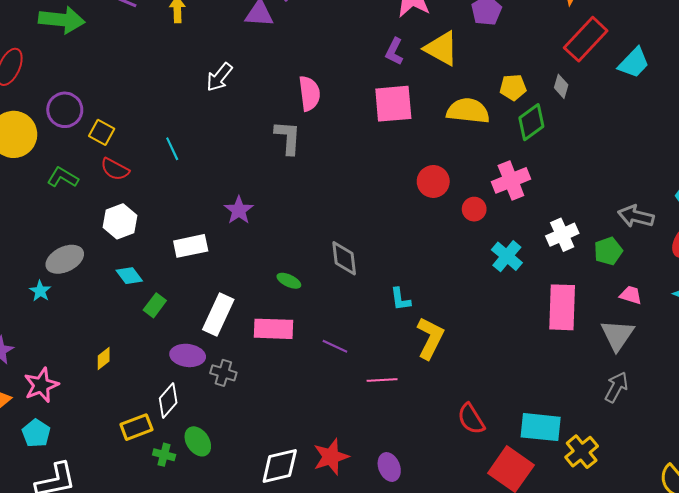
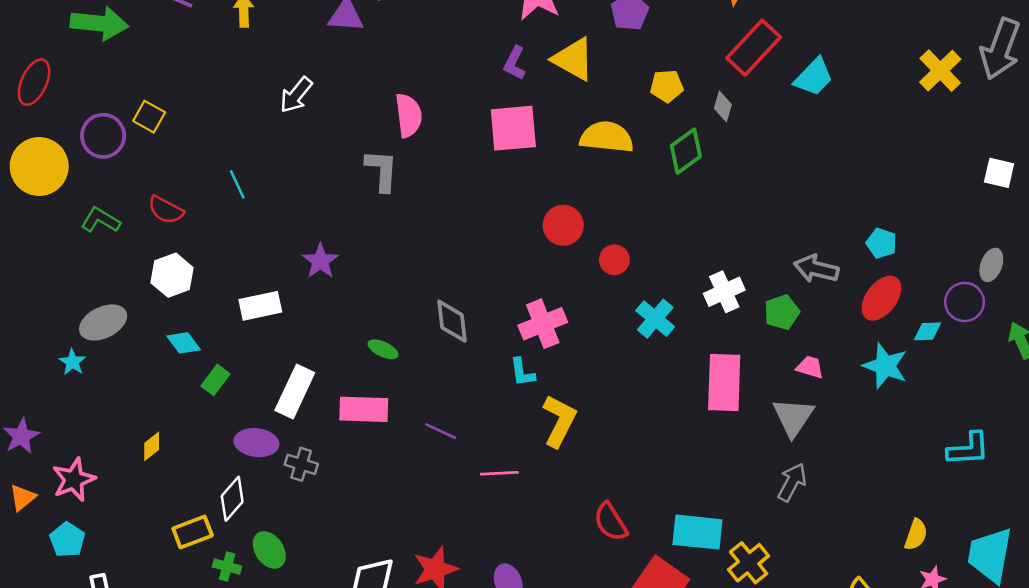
yellow pentagon: (513, 87) -> (667, 86), moved
yellow square: (102, 132) -> (149, 117), moved
pink cross: (511, 180) -> (543, 324), moved

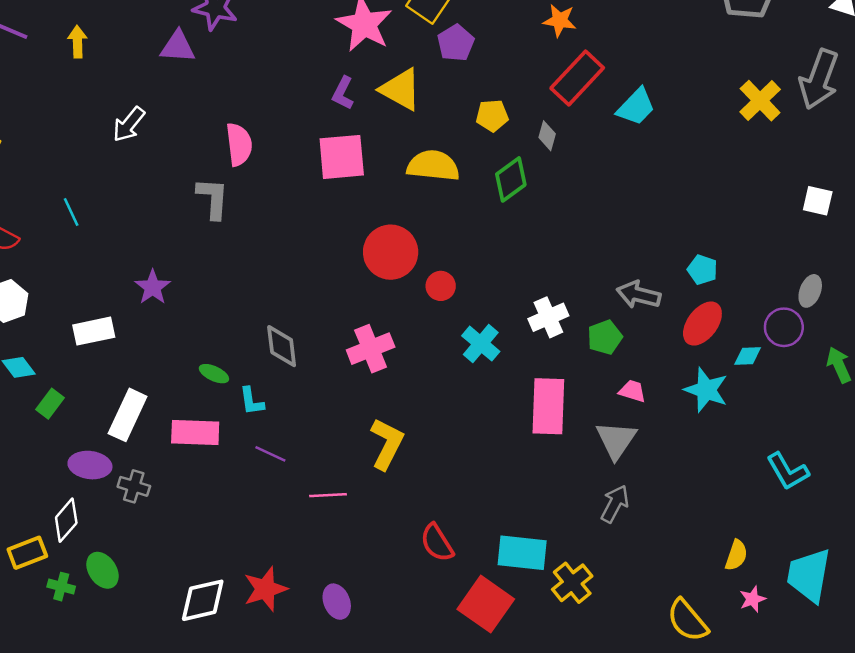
red circle: (563, 225) -> (391, 252), size x1.4
cyan L-shape: (522, 372) -> (252, 401), moved
cyan L-shape: (968, 449) -> (788, 471), turned 63

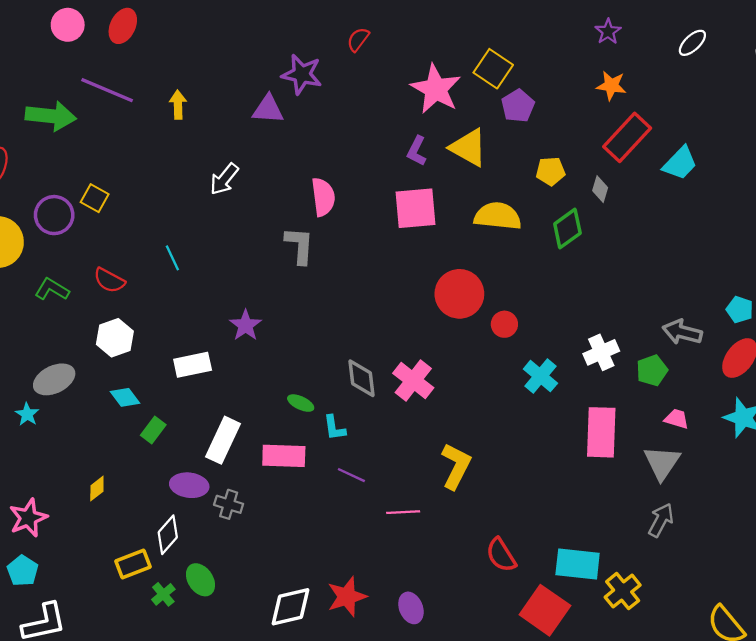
pink cross: (371, 349) -> (413, 381), moved, turned -30
green cross: (61, 587) -> (163, 594), turned 35

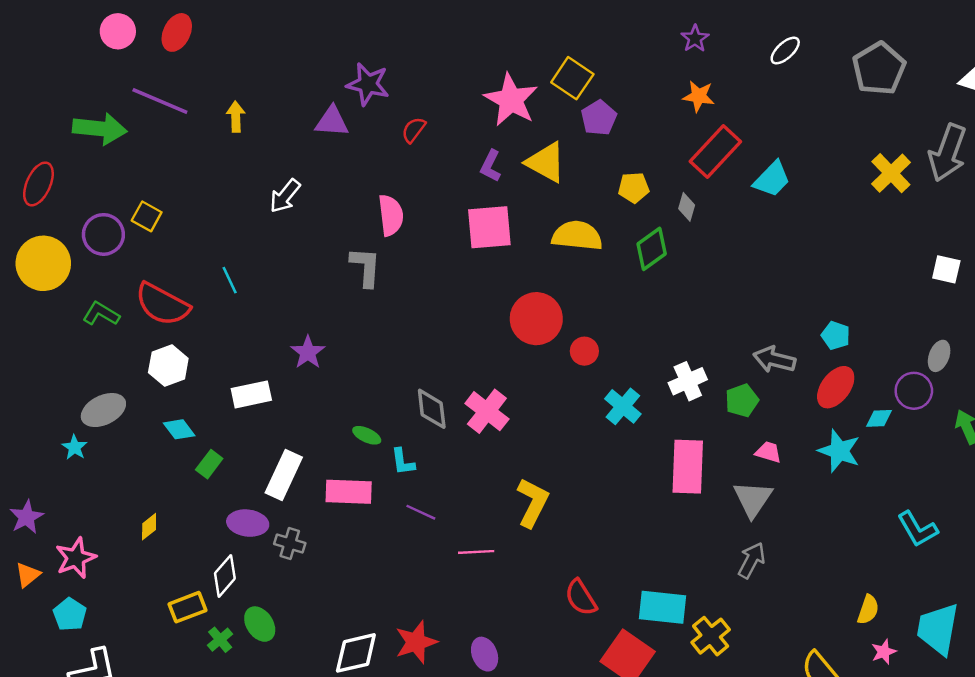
red semicircle: (358, 39) -> (414, 130), moved
red semicircle: (109, 280) -> (162, 304), size x1.6

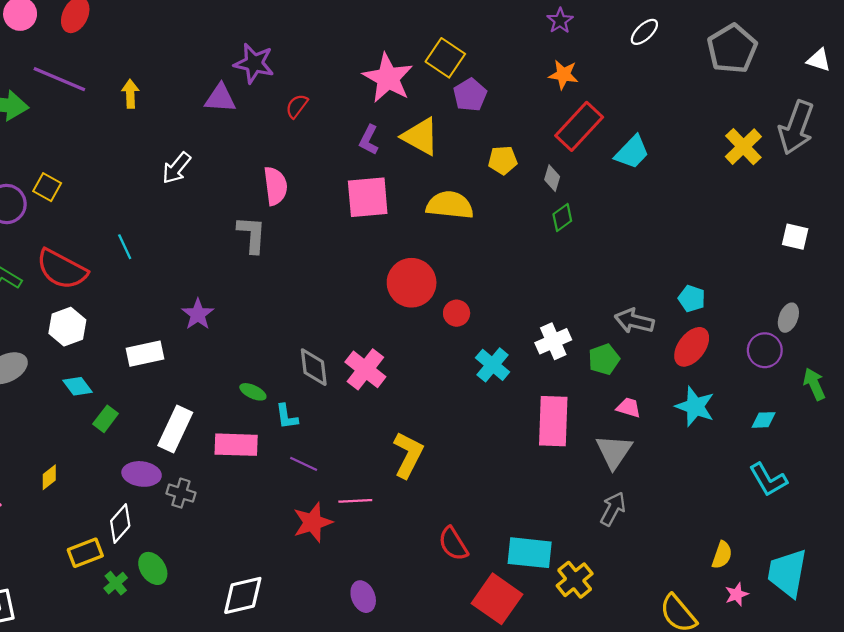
green diamond: (652, 249) -> (562, 217), moved, size x0.7
cyan diamond: (879, 418) -> (764, 420), moved
red star: (416, 642) -> (313, 522), moved

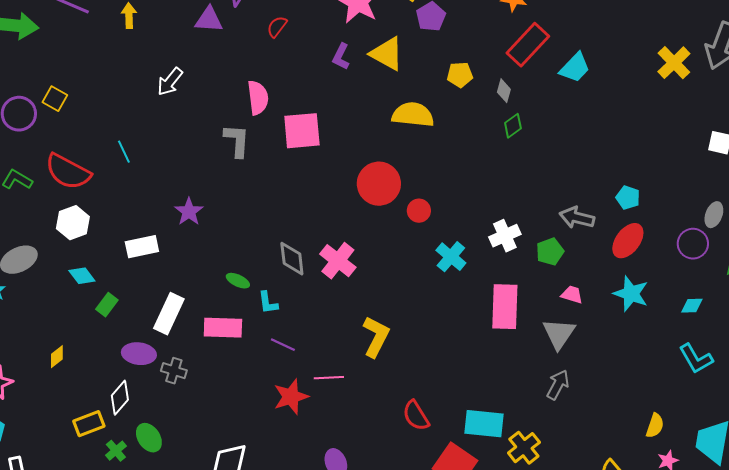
pink square: (368, 197) -> (302, 131), moved

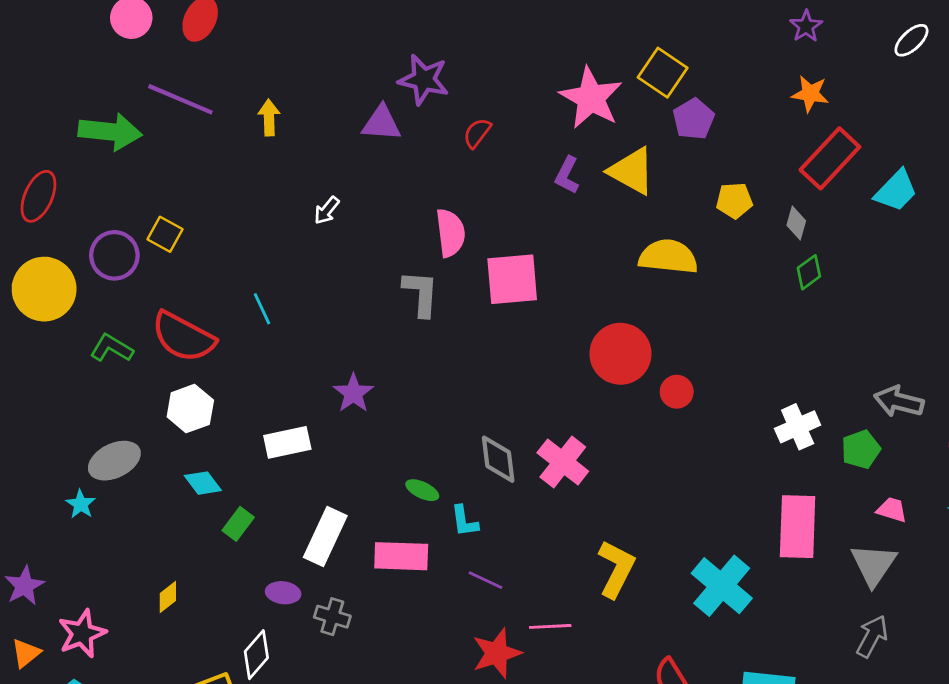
white arrow: (170, 82) -> (327, 210), size x0.7
cyan cross: (451, 257) -> (722, 586), moved, size x1.4
purple ellipse: (139, 354) -> (283, 593), size x0.7

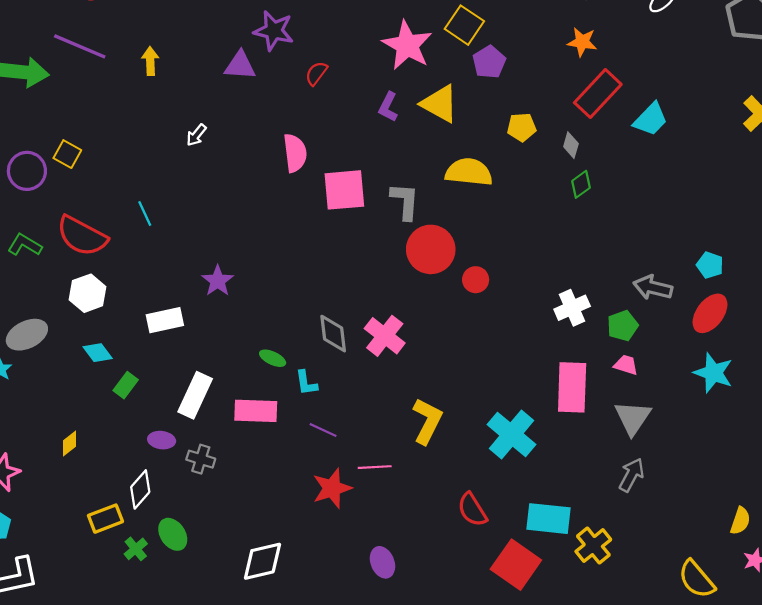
gray L-shape: (421, 293) -> (405, 201), moved
pink trapezoid: (892, 510) -> (626, 365), moved

